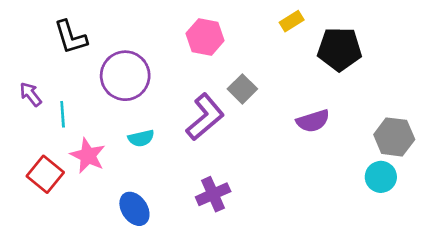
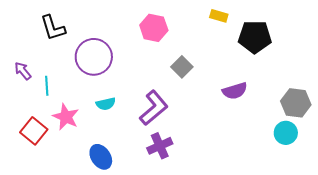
yellow rectangle: (292, 21) -> (219, 16), turned 48
purple L-shape: (205, 117) -> (154, 108), moved

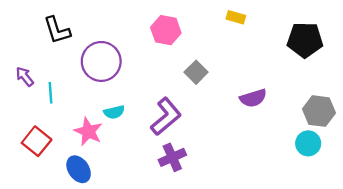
black pentagon: (255, 37) -> (305, 40), moved
pink star: (66, 117) -> (88, 132), moved
blue ellipse: (101, 157) -> (79, 169), moved

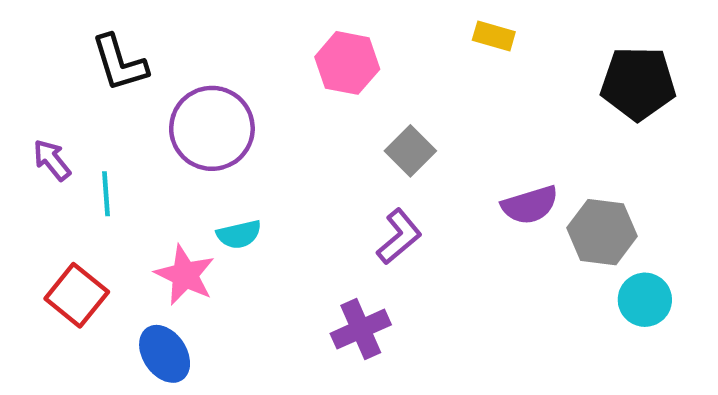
gray hexagon: (319, 111) -> (602, 232), moved
purple L-shape: (166, 116) -> (399, 237), moved, size x0.7

